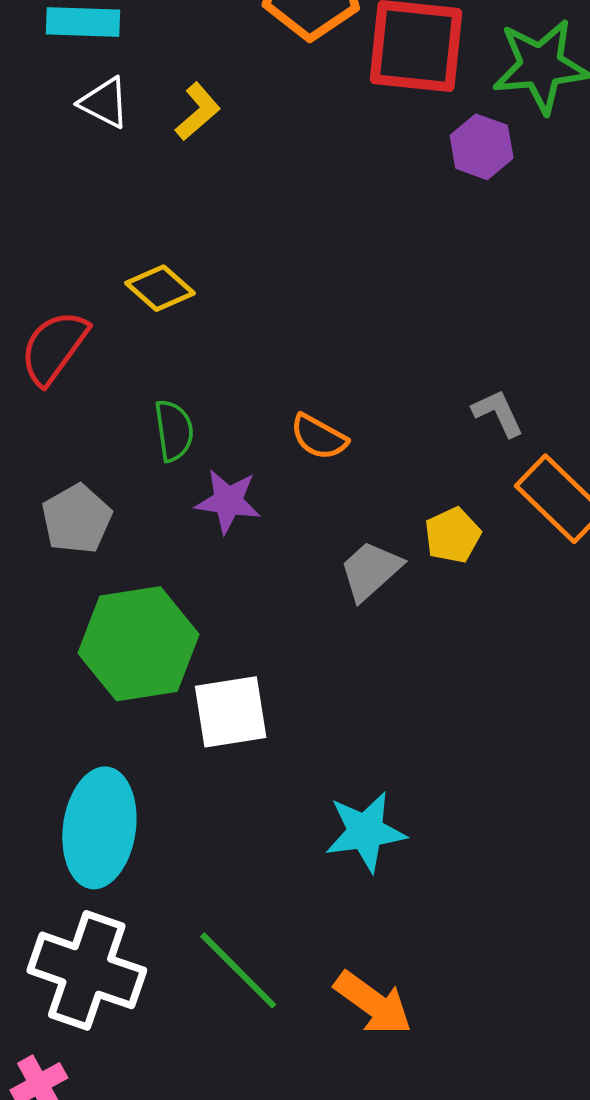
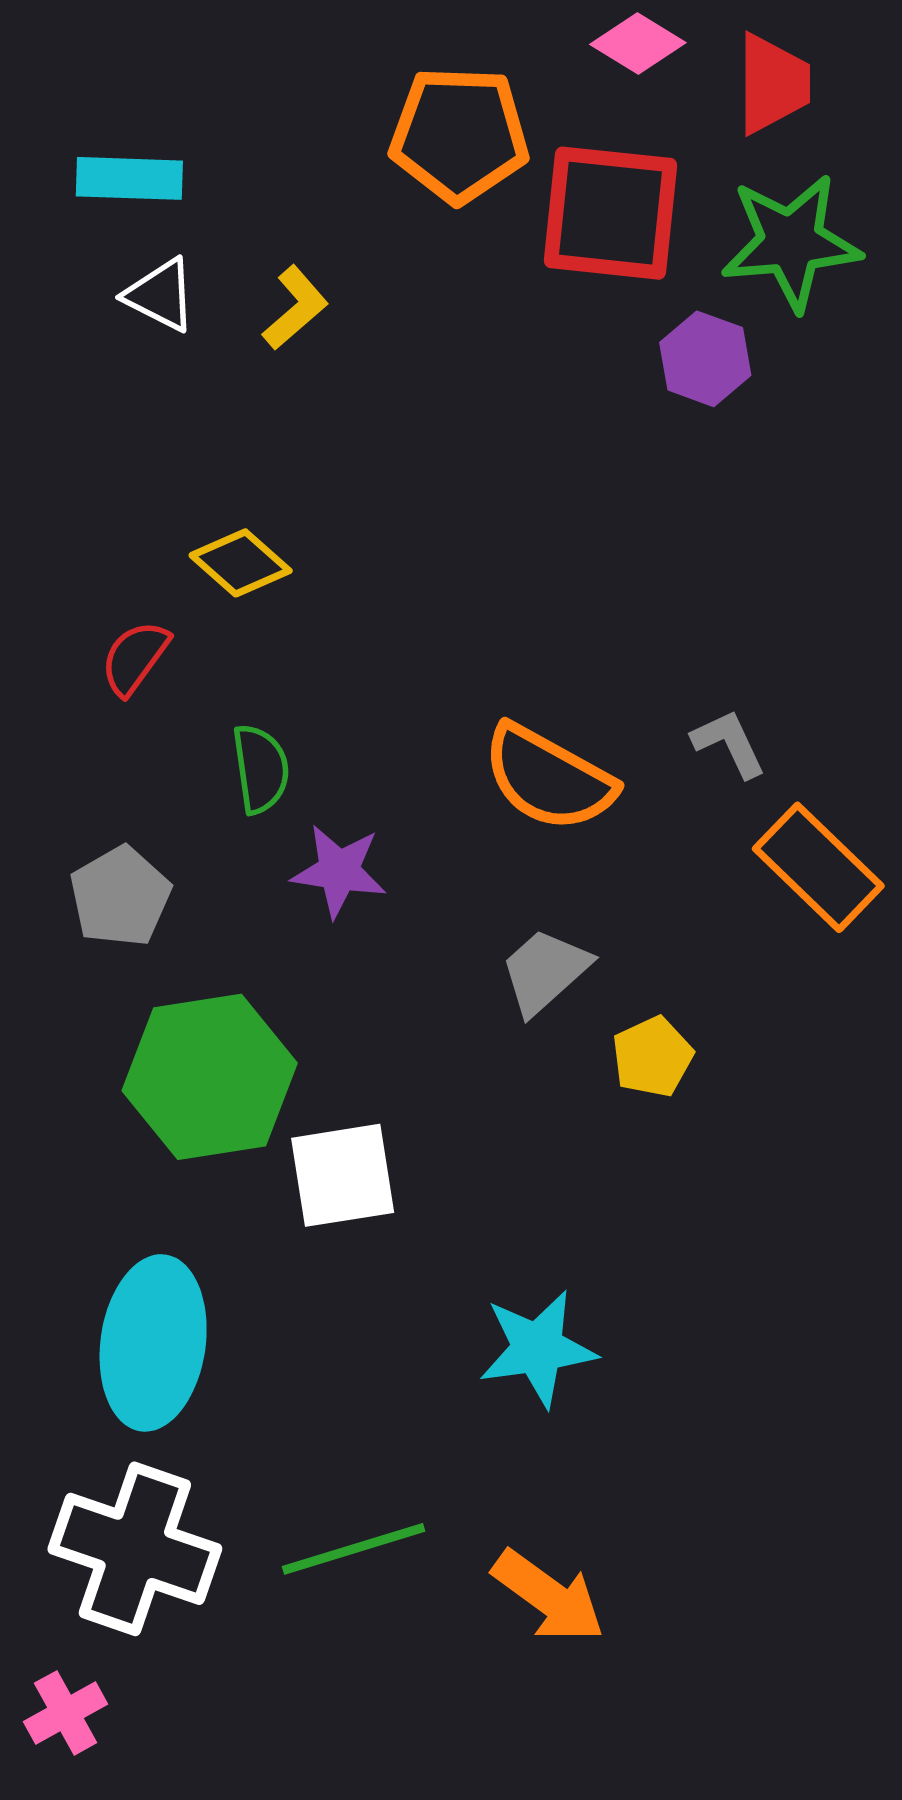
red semicircle: (54, 347) -> (135, 658), moved, size x0.7
orange semicircle: (319, 437) -> (549, 778), moved, size x1.6
yellow pentagon: (453, 535) -> (652, 1057), moved
green line: (238, 970) -> (354, 1549), turned -62

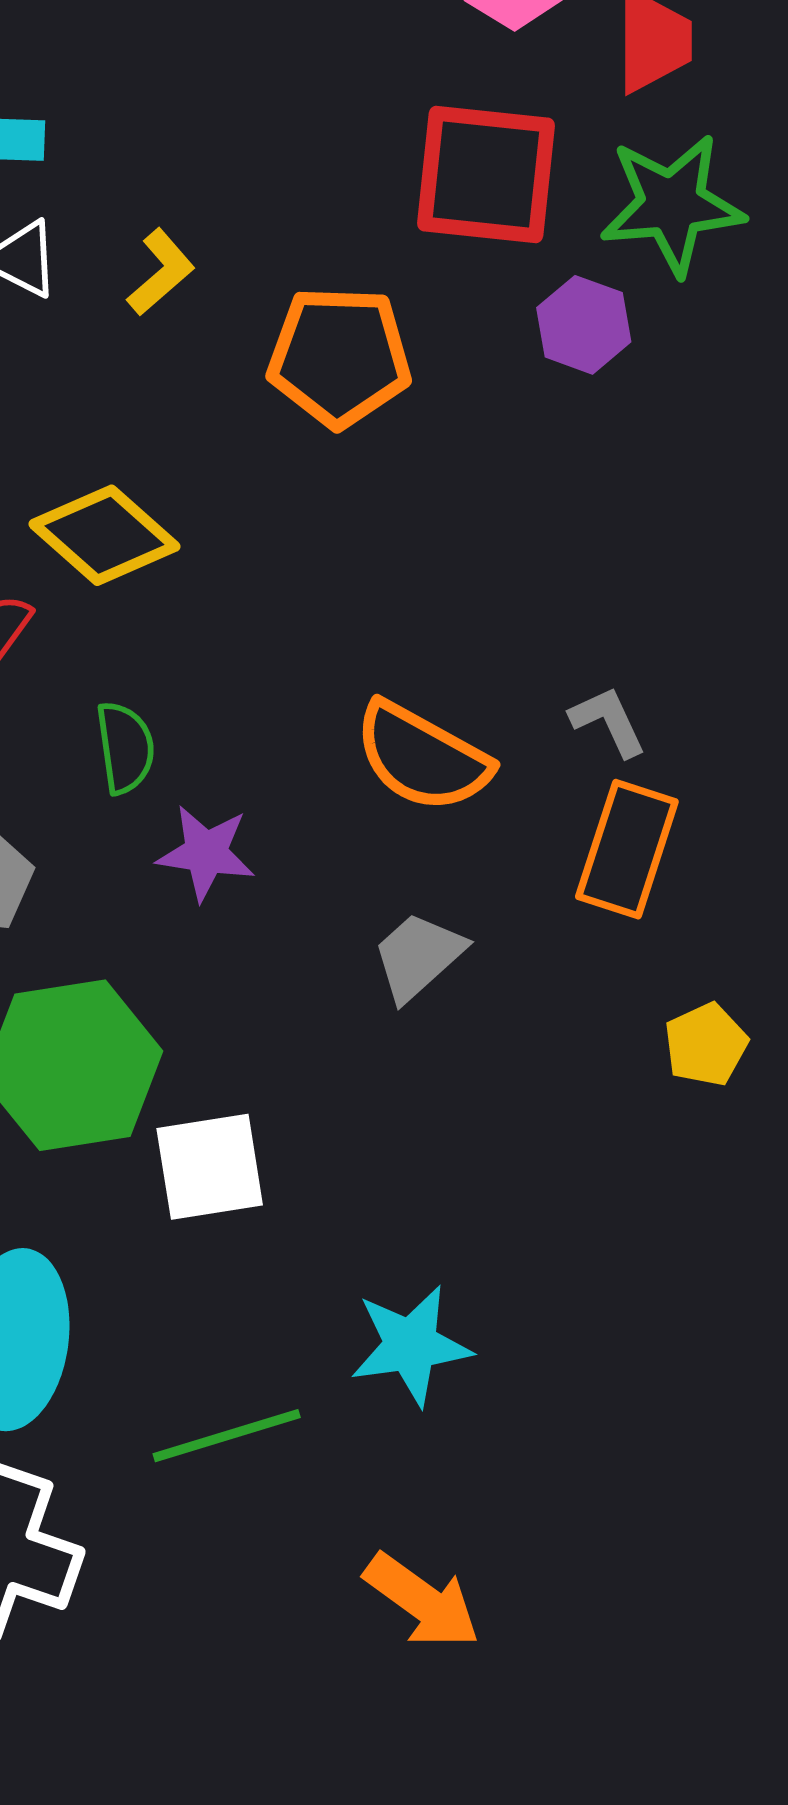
orange pentagon: (459, 135) -> (339, 357), moved
yellow diamond: (241, 563) -> (104, 535), size x1.4
orange rectangle: (818, 867) -> (627, 849), moved, turned 64
yellow pentagon: (652, 1057) -> (706, 1045), moved
green line: (354, 1549) -> (227, 1436), moved

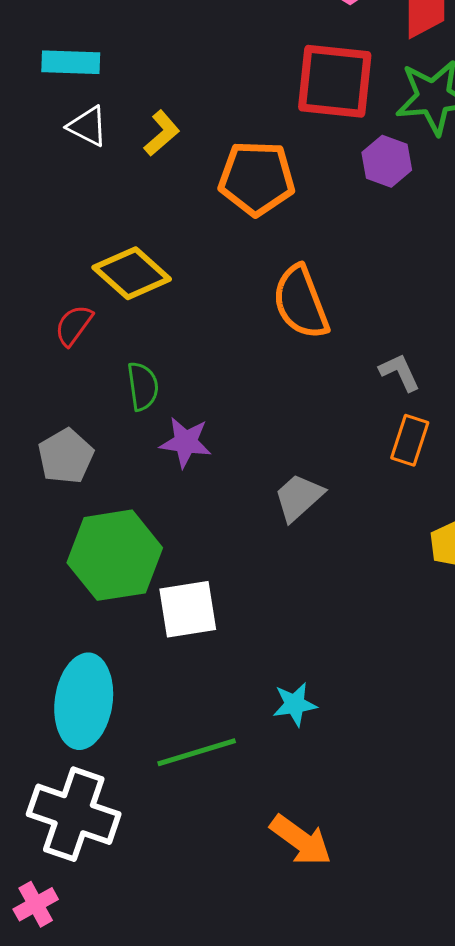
orange semicircle: (422, 757) -> (301, 302), moved, turned 40
orange rectangle: (627, 849) -> (410, 440), size x0.7
cyan star: (411, 1345) -> (295, 704), size x0.7

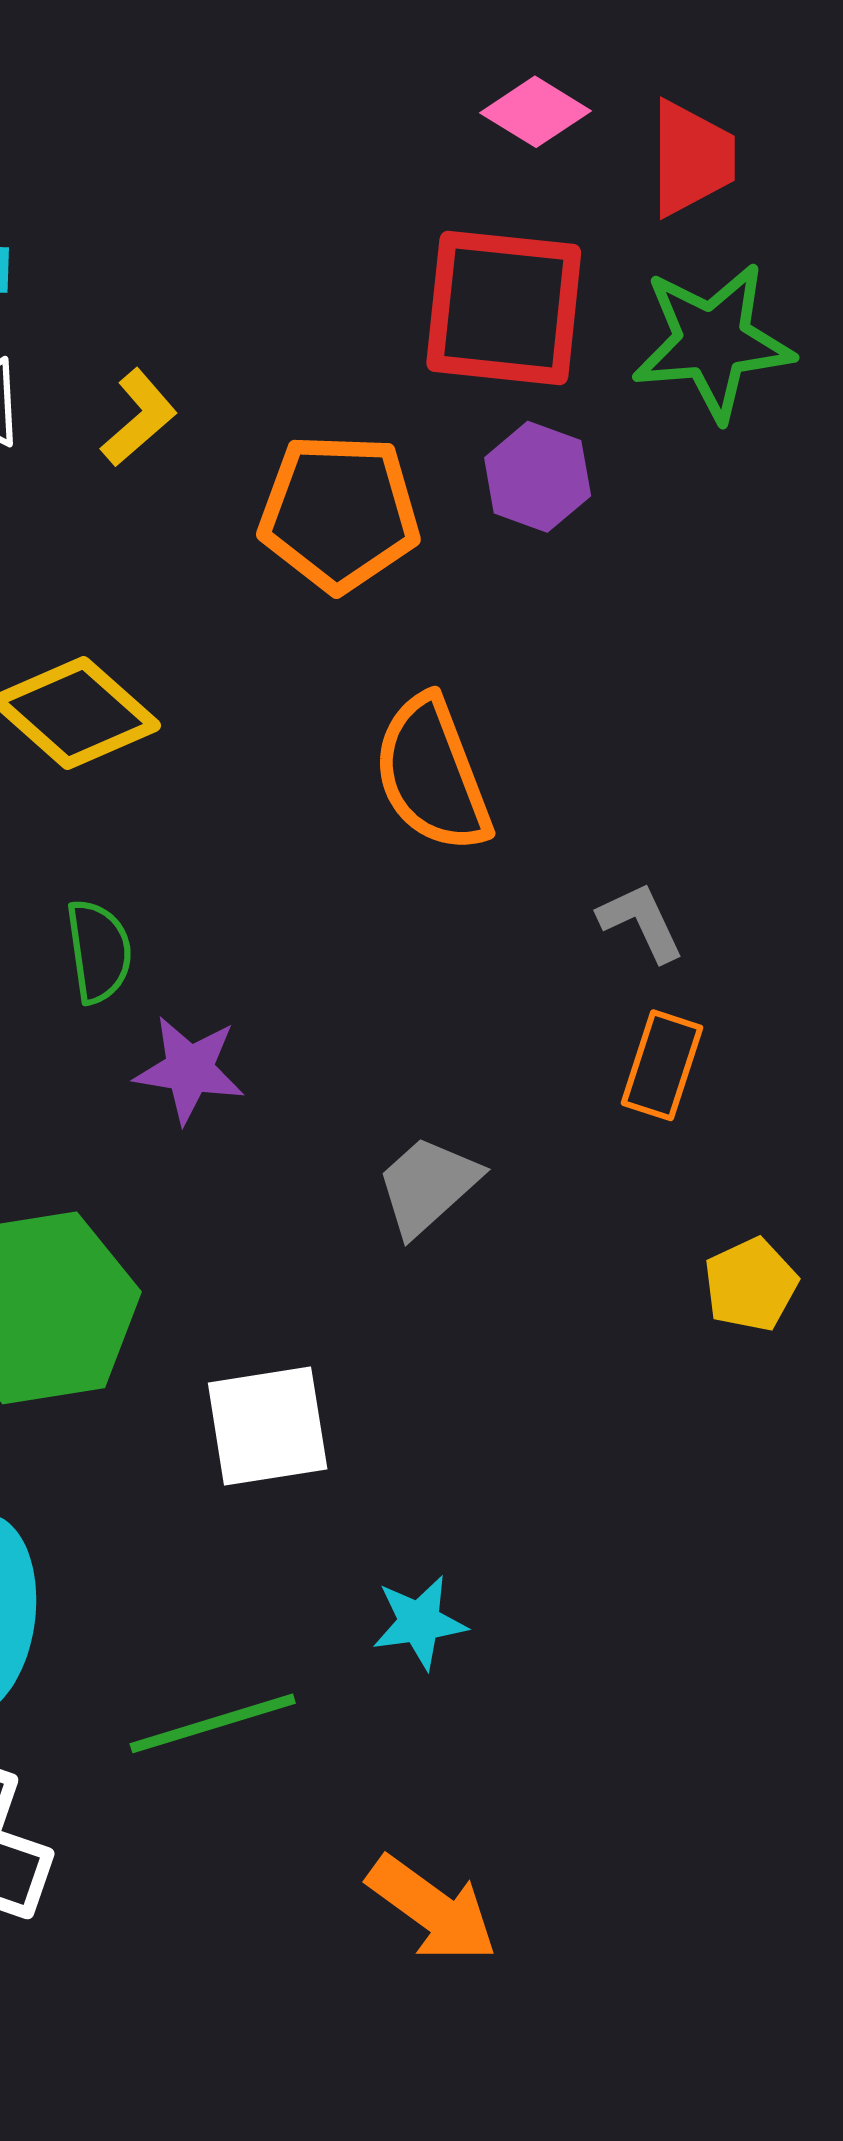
purple hexagon: (387, 161) -> (538, 477), moved
white square: (188, 609) -> (268, 1426), moved

